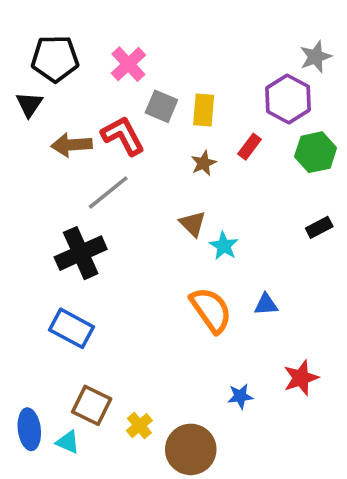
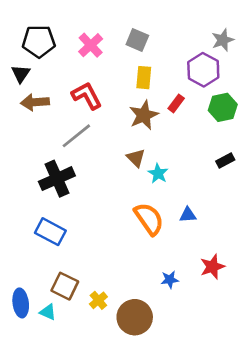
gray square: (161, 106) -> (137, 40), moved
brown arrow: (71, 145) -> (35, 102), moved
brown star: (204, 163) -> (144, 115), size x1.6

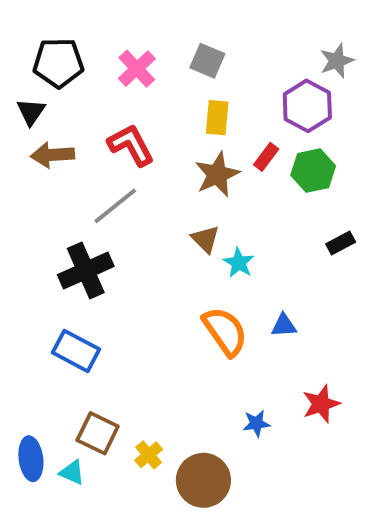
green hexagon: (223, 107) -> (313, 171), moved

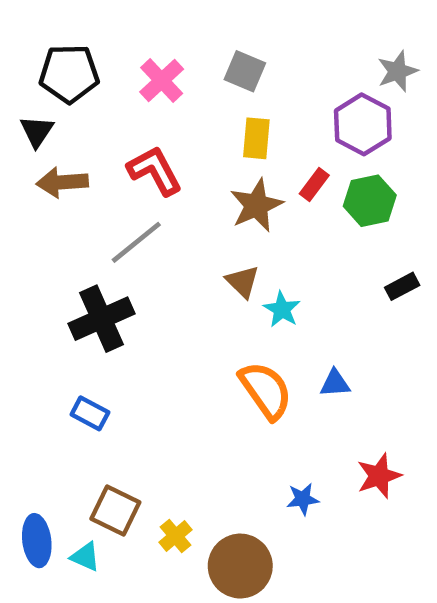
blue rectangle: (76, 351) -> (90, 413), size x0.7

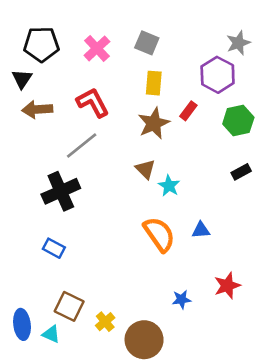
green hexagon: (370, 201) -> (238, 121), moved

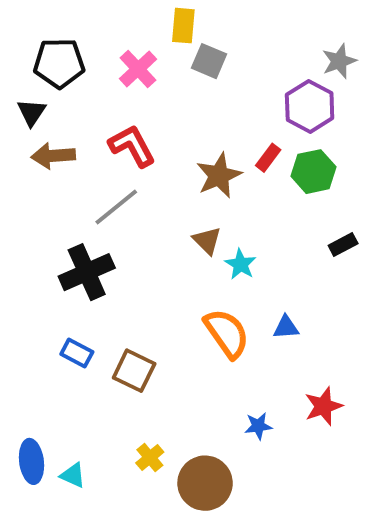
yellow rectangle: (154, 83) -> (183, 26), moved
green hexagon: (238, 121) -> (314, 172), moved
brown square: (69, 306) -> (134, 371), moved

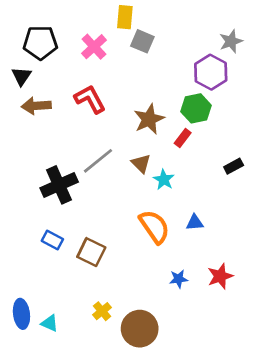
red rectangle: (268, 158) -> (183, 138), moved
green hexagon: (314, 172) -> (196, 108), moved
gray line: (116, 207) -> (98, 161), moved
blue star: (258, 426) -> (179, 279), moved

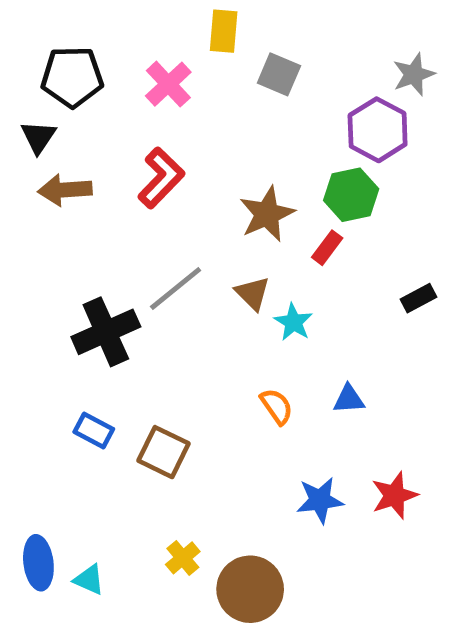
gray square: (142, 41) -> (279, 74), moved
red L-shape: (90, 99) -> (161, 178), turned 72
orange semicircle: (154, 227) -> (277, 406), size x0.6
blue star: (179, 279) -> (320, 500), size x1.4

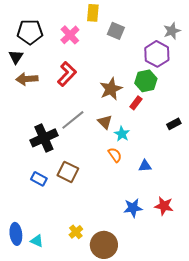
orange semicircle: (277, 406) -> (115, 155), moved
brown square: (164, 452) -> (68, 172), moved
red star: (394, 495) -> (164, 206), turned 30

